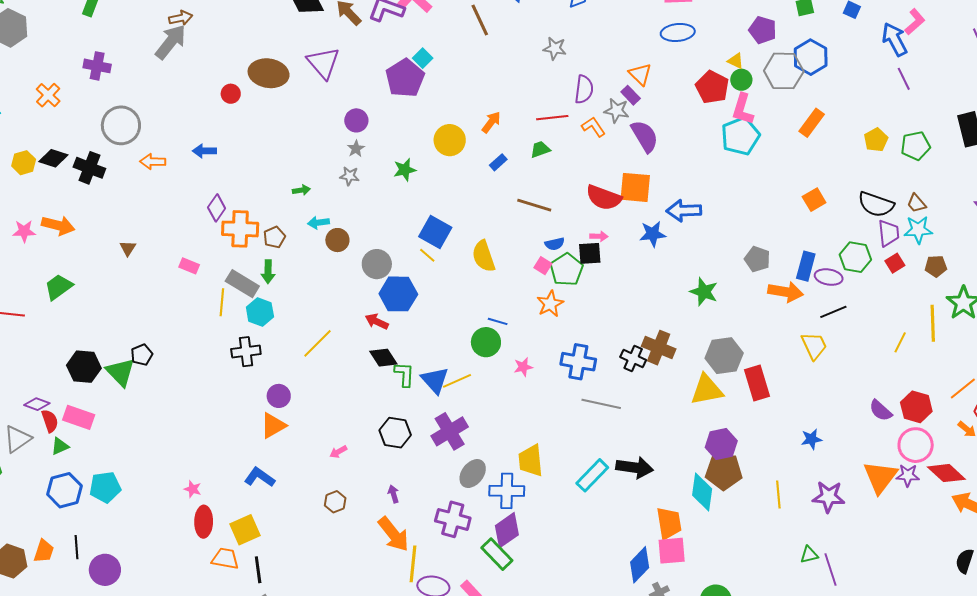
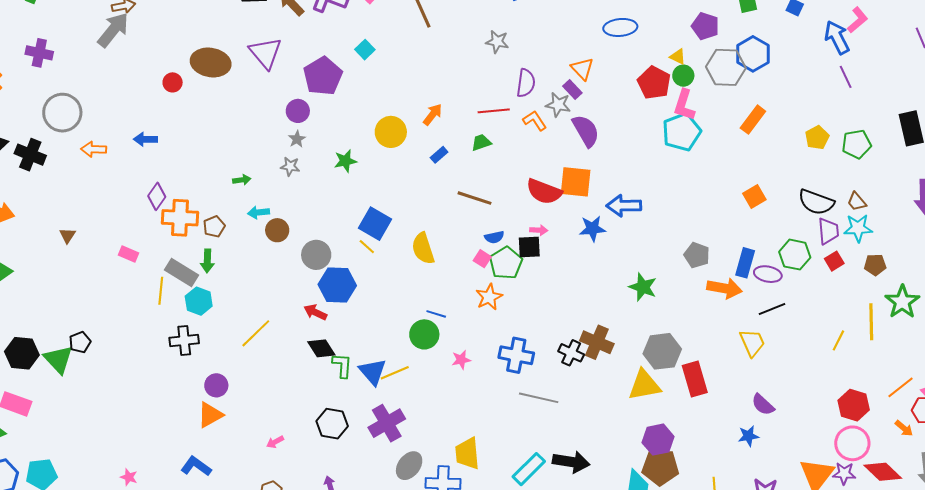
purple pentagon: (405, 78) -> (323, 76), moved
purple semicircle: (881, 410) -> (763, 405), moved

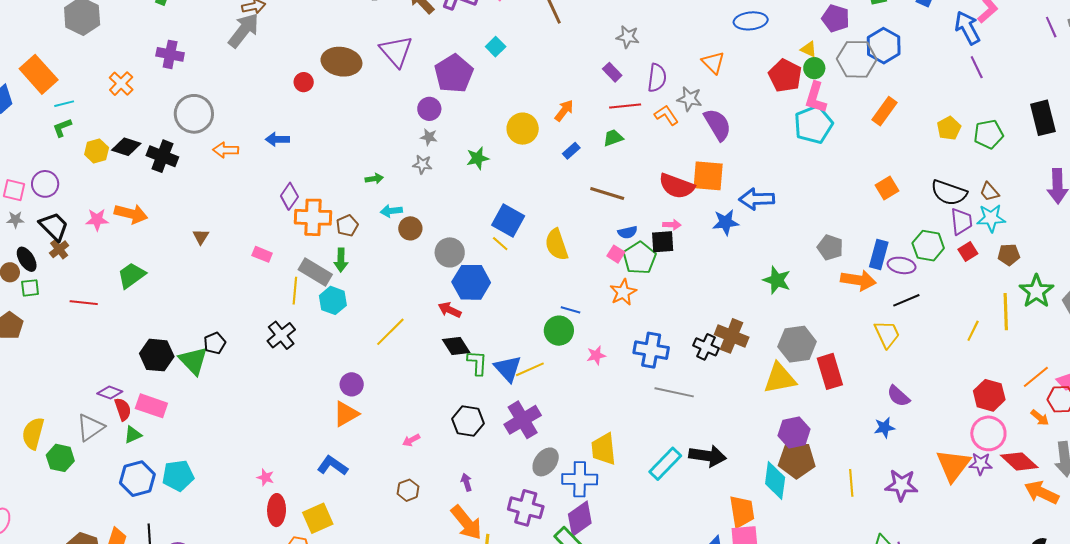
purple rectangle: (572, 89) -> (612, 72), moved
gray star: (297, 139) -> (429, 137), turned -30
black cross: (184, 341) -> (281, 335), moved, turned -32

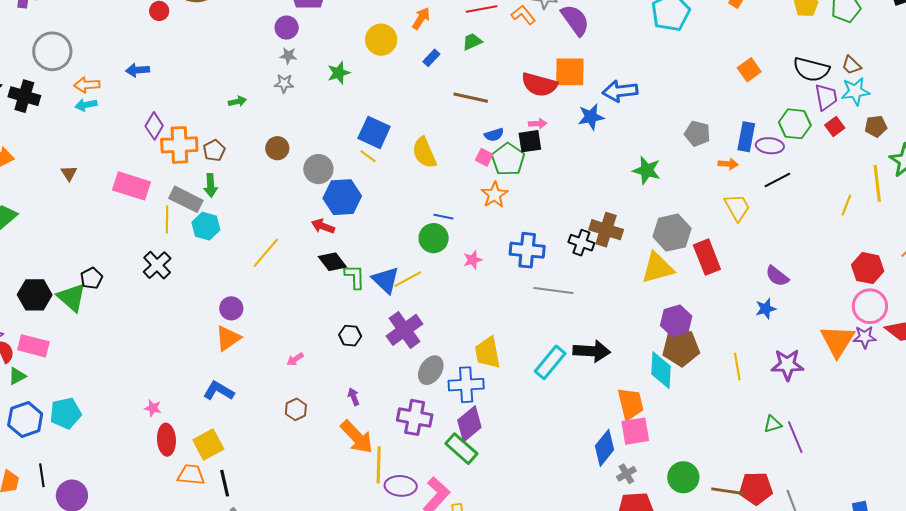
cyan arrow: (391, 211) -> (86, 105), moved
pink rectangle: (262, 254) -> (132, 186), size x1.8
orange arrow: (858, 280) -> (728, 164), size x0.6
yellow trapezoid: (887, 334) -> (737, 207), moved
black hexagon: (468, 421) -> (350, 336), size x0.7

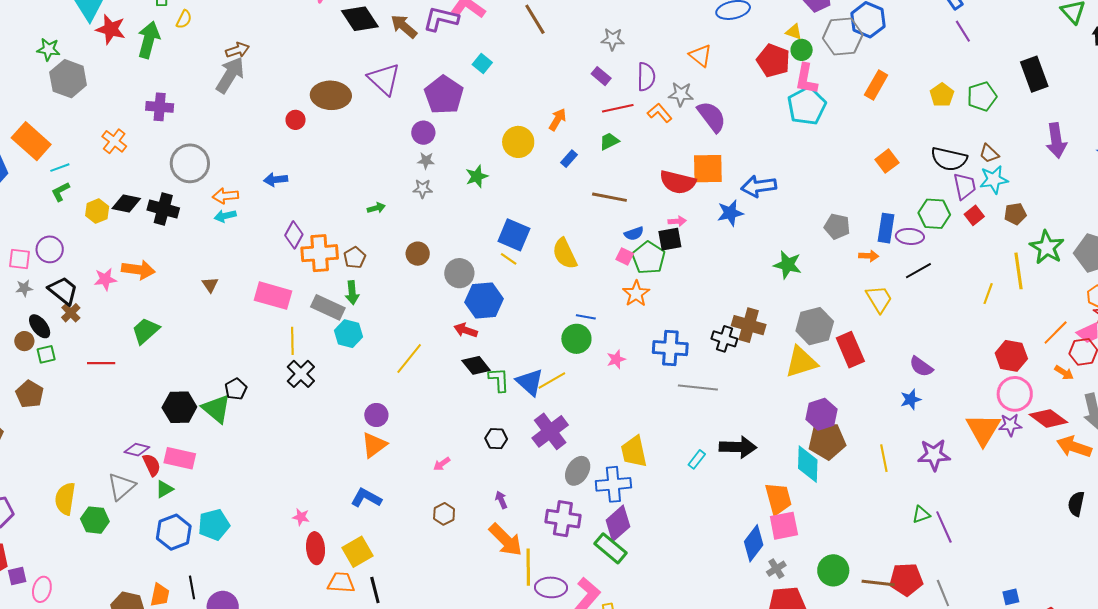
yellow line: (167, 219) -> (292, 341), moved
cyan rectangle: (550, 362) -> (697, 459), size x0.6

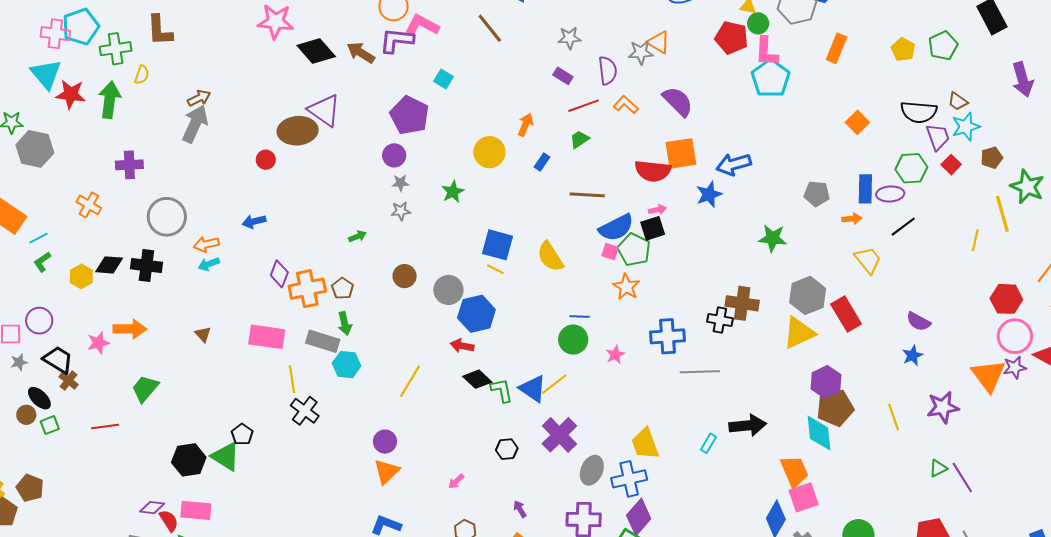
purple triangle: (384, 79) -> (324, 110), moved
gray star: (681, 94) -> (641, 53), moved
blue semicircle: (634, 234) -> (616, 228), size x1.8
brown pentagon: (30, 394) -> (30, 488), moved

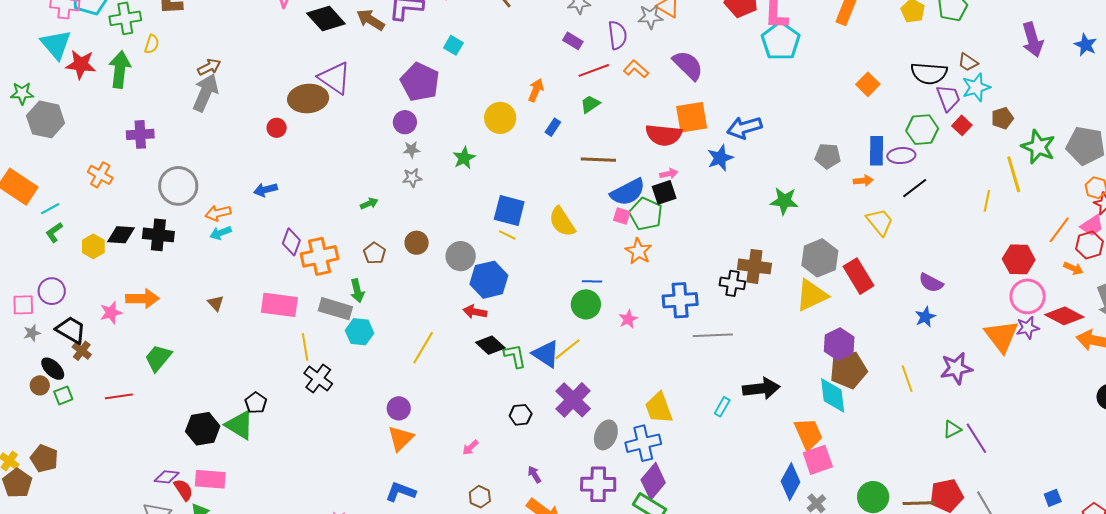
brown pentagon: (343, 288) -> (375, 253), moved

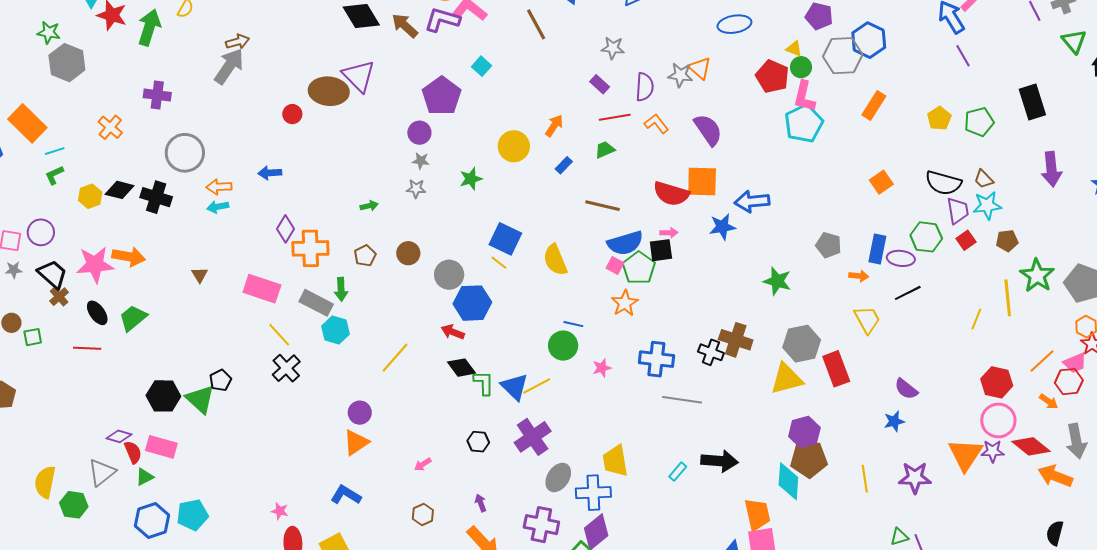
pink star: (111, 313) -> (95, 265), size x1.6
yellow line: (305, 347) -> (279, 335), turned -44
black ellipse: (53, 369) -> (97, 313), moved

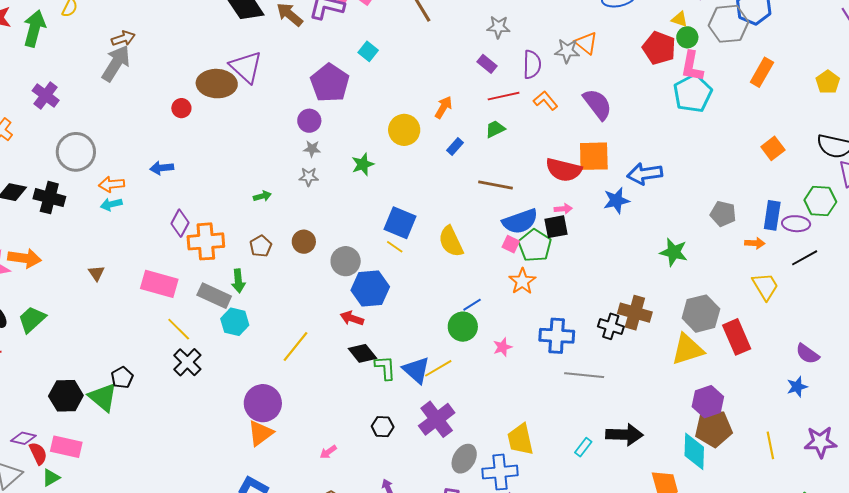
purple cross: (157, 95) -> (46, 95), turned 32
blue line: (573, 324) -> (472, 305), turned -42
purple circle: (360, 413) -> (263, 403), size x1.6

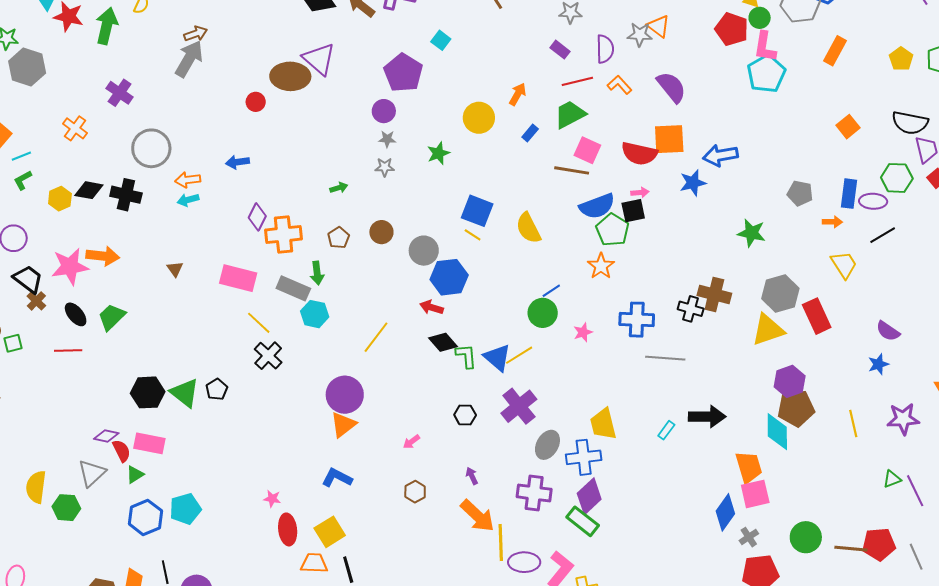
green trapezoid: (495, 129) -> (570, 114), size x1.6
pink square: (511, 244) -> (587, 150), moved, size x1.5
black pentagon: (122, 377) -> (217, 389), moved

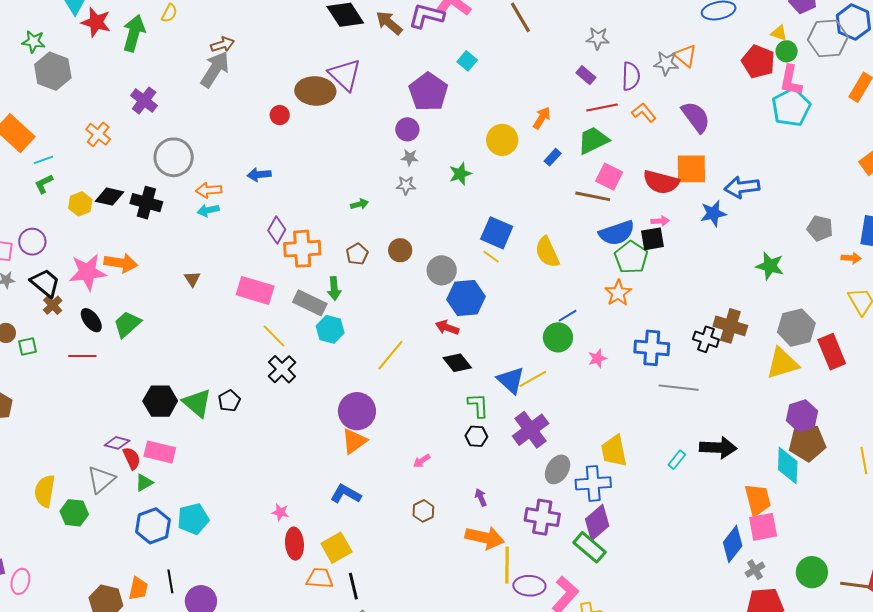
green L-shape: (466, 356) -> (478, 405), moved
orange arrow: (477, 516) -> (485, 538), turned -33

